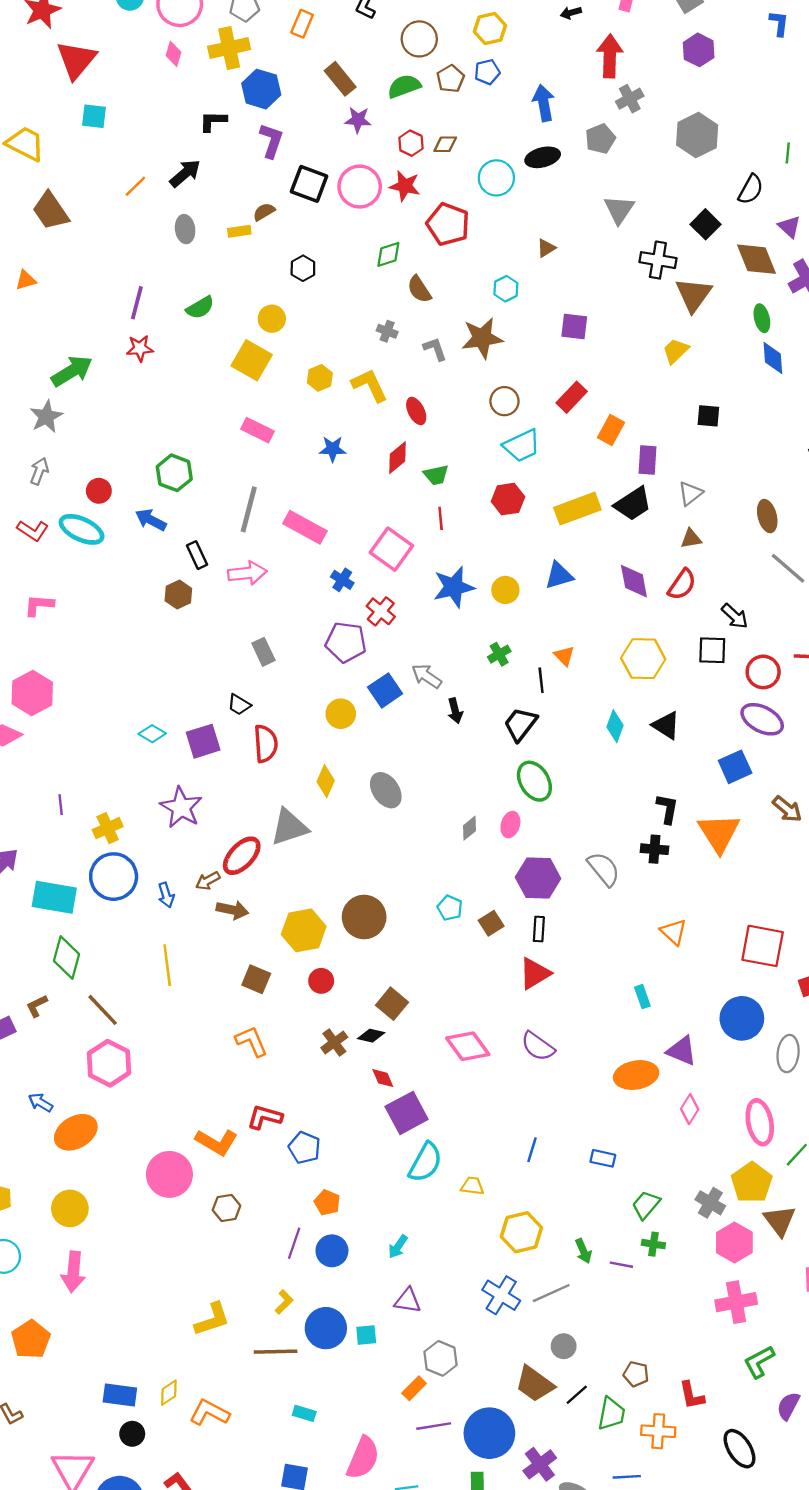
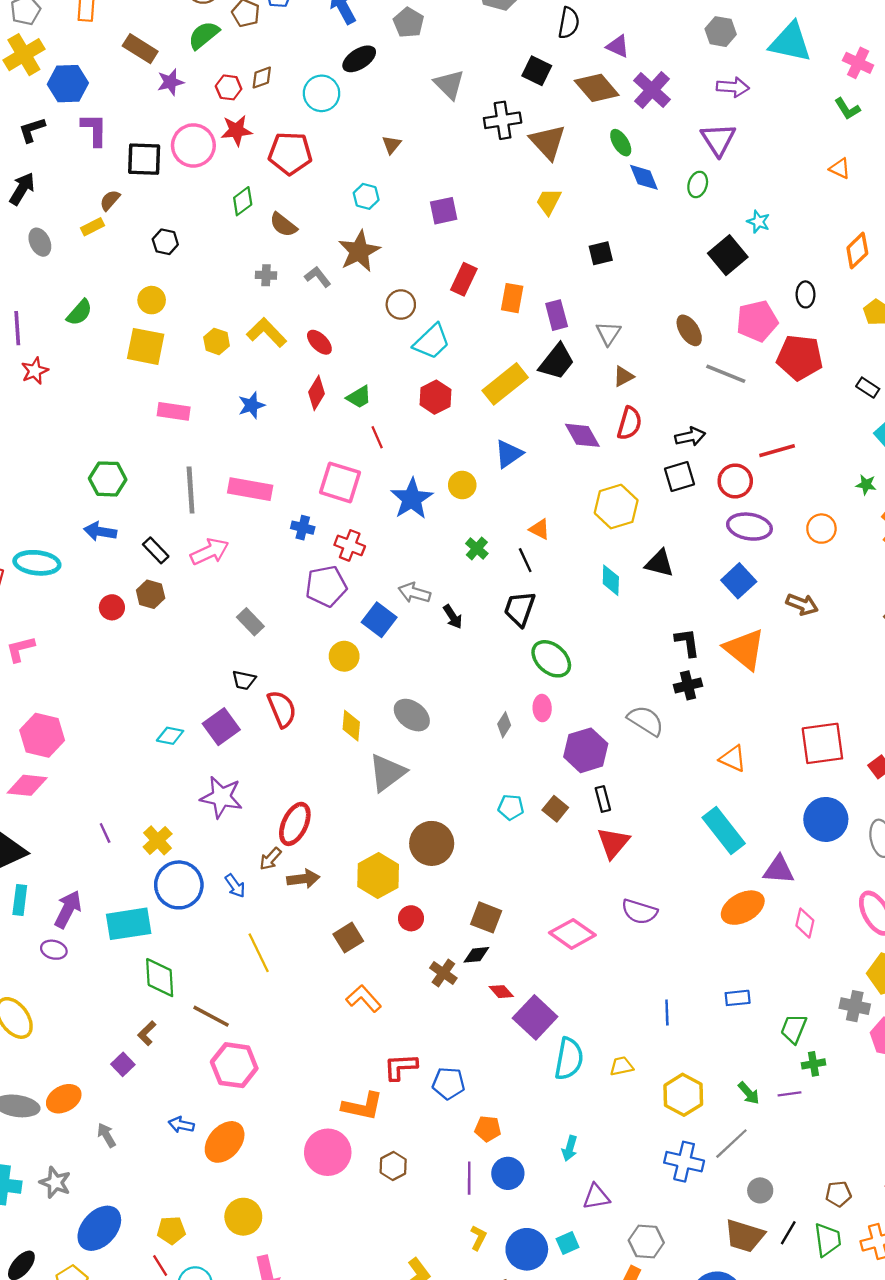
red circle: (99, 491) -> (112, 607), moved
black arrow: (735, 616) -> (690, 437), turned -36
gray triangle: (289, 827) -> (387, 773), moved
brown square: (256, 979) -> (348, 938), turned -36
cyan rectangle: (642, 997) -> (724, 830), size x2.0

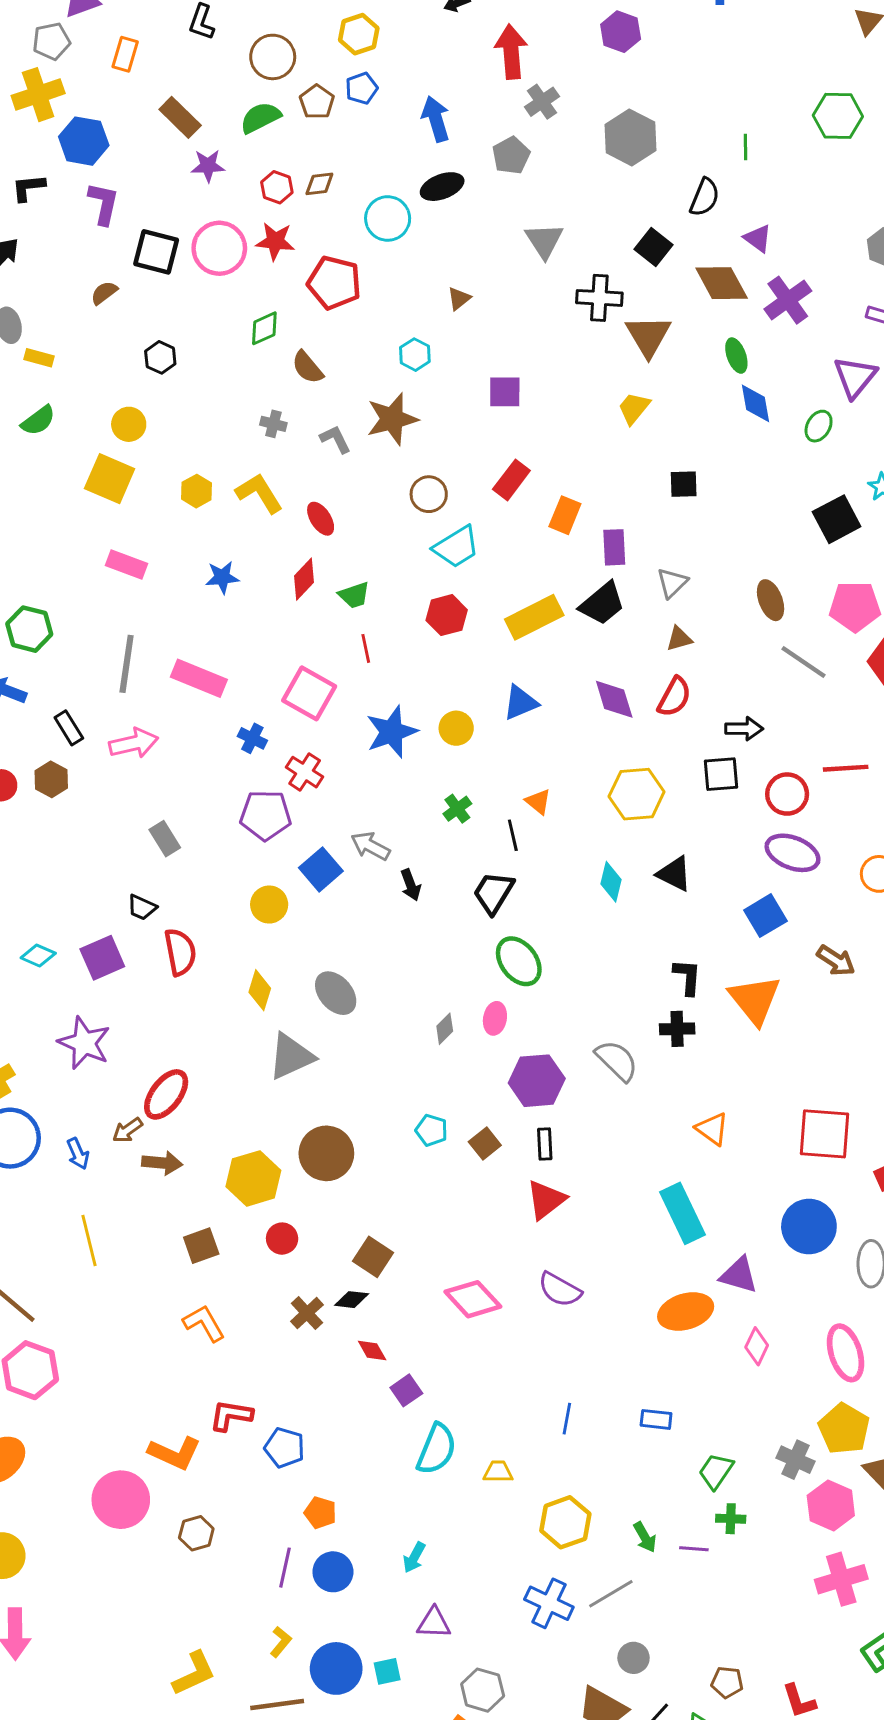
yellow rectangle: (92, 227) -> (39, 358), moved, turned 30
purple square: (535, 1017) -> (406, 1390), size x0.6

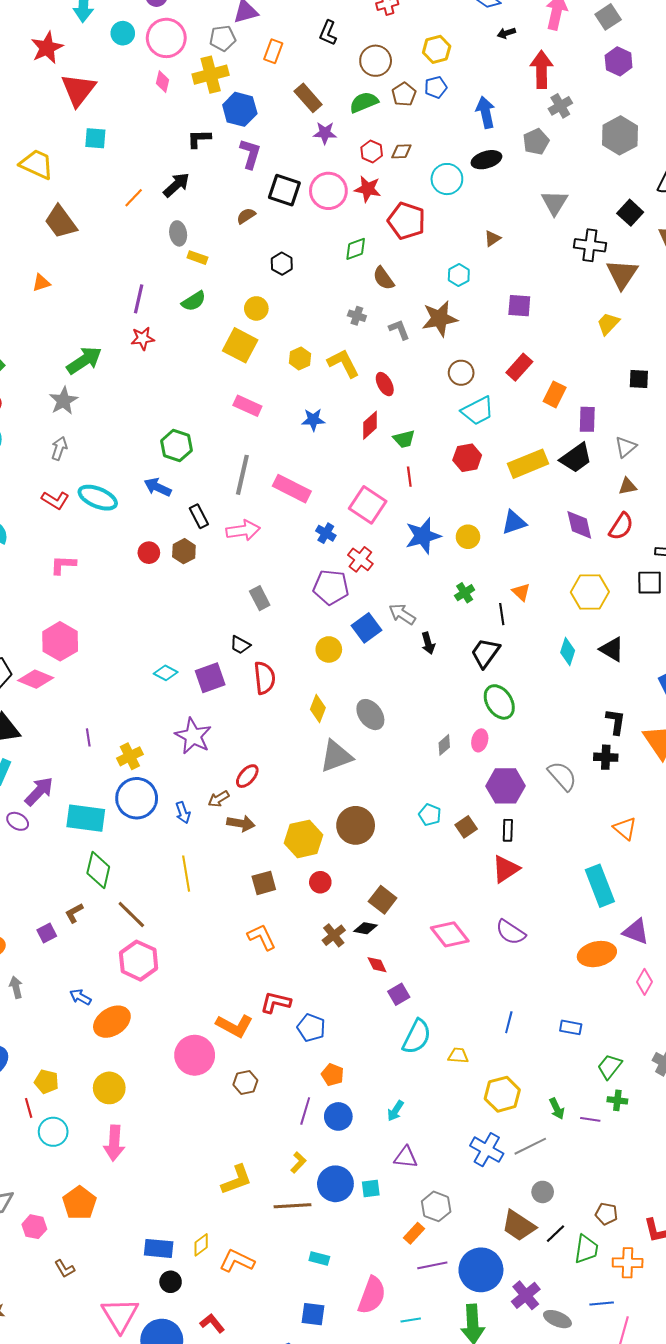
red ellipse: (166, 1094) -> (247, 776), size x0.7

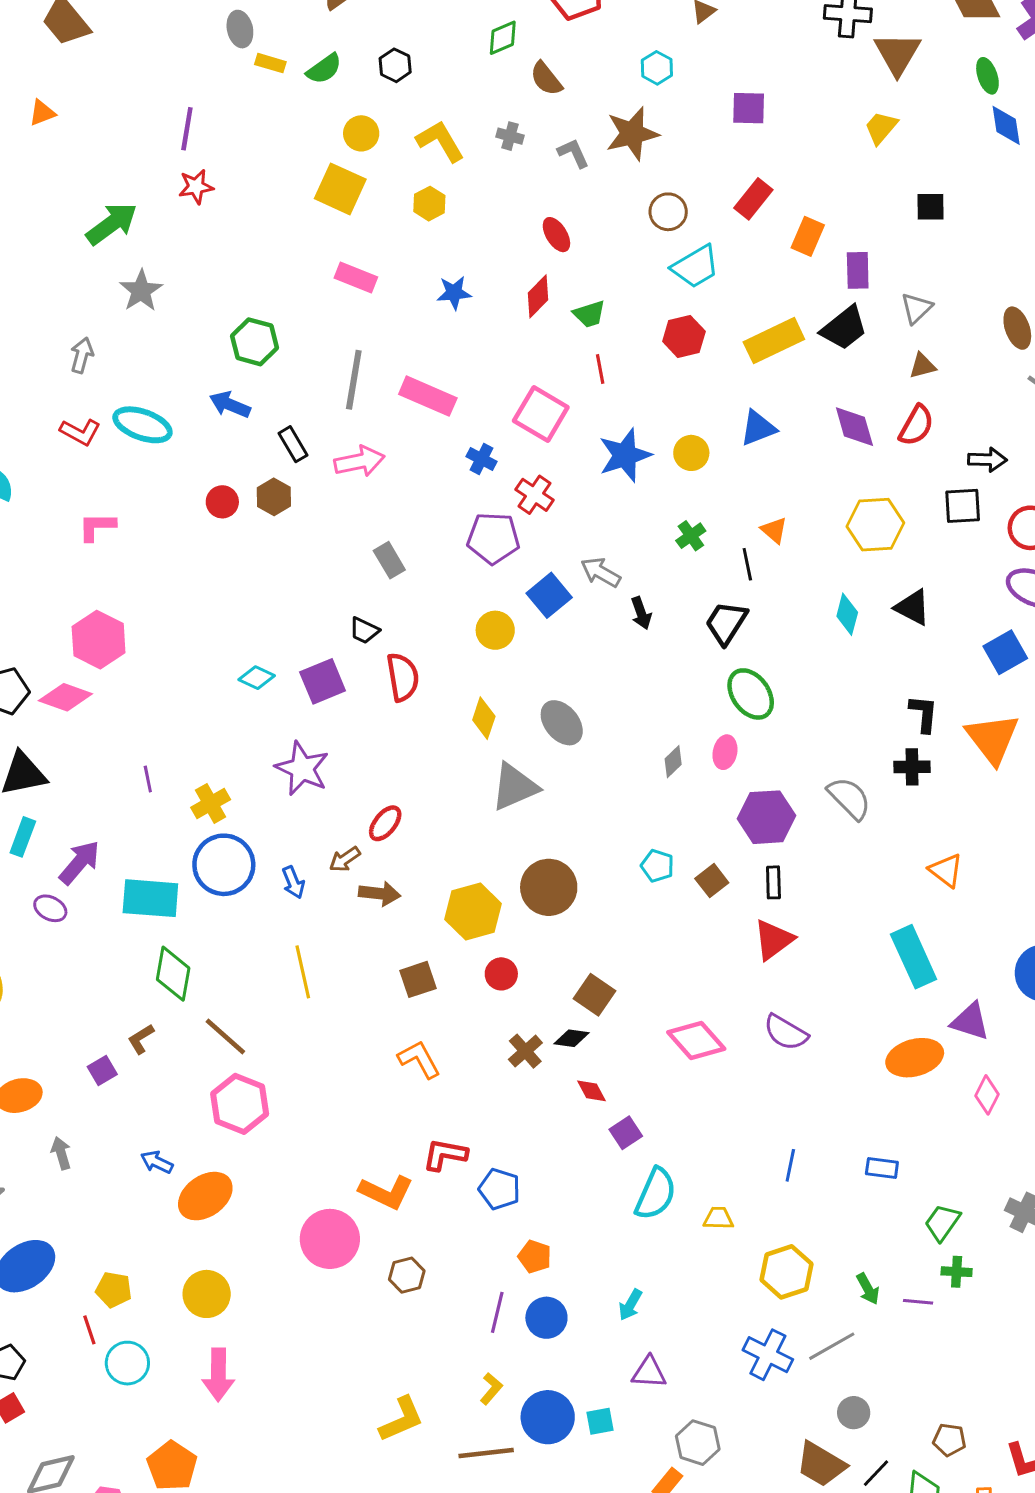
green semicircle: (194, 301) -> (324, 69), moved
yellow L-shape: (343, 363) -> (440, 141), moved
gray star: (63, 401) -> (141, 291), moved

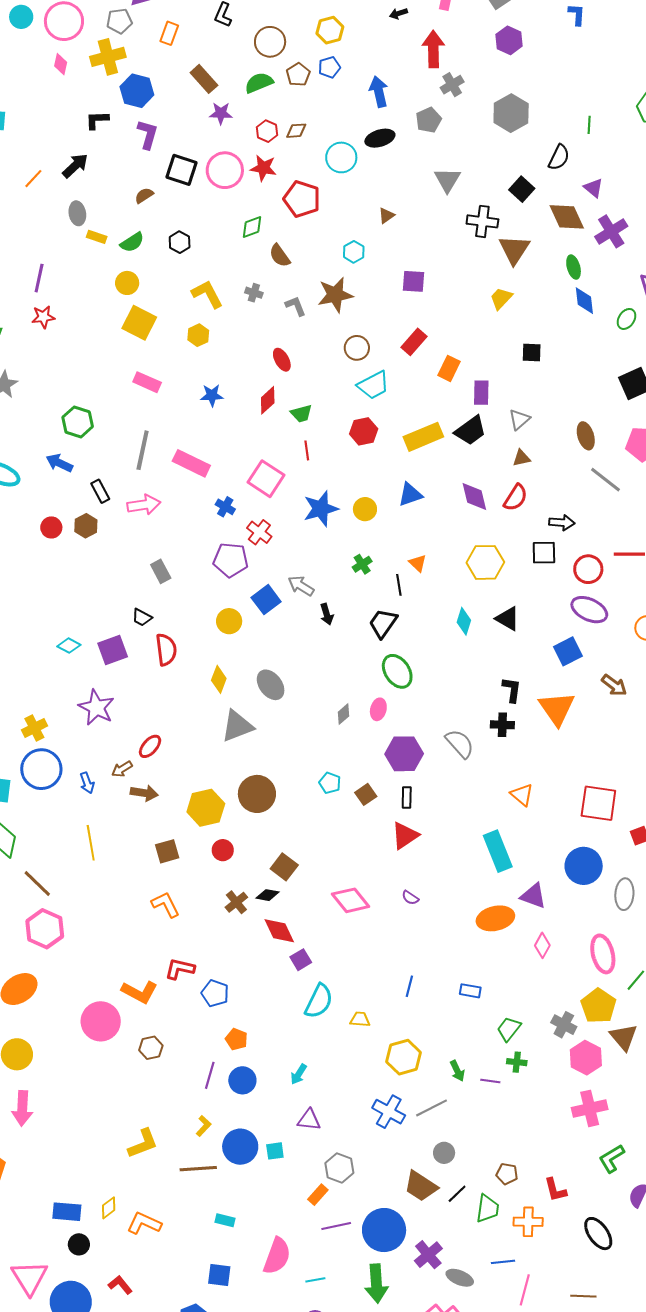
yellow circle: (361, 133) -> (127, 283), moved
purple semicircle: (786, 1032) -> (410, 898), size x0.6
red diamond: (591, 1091) -> (279, 931), size x1.6

